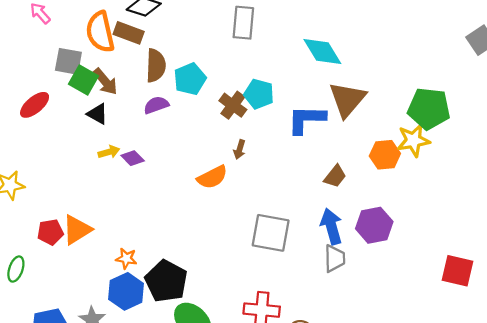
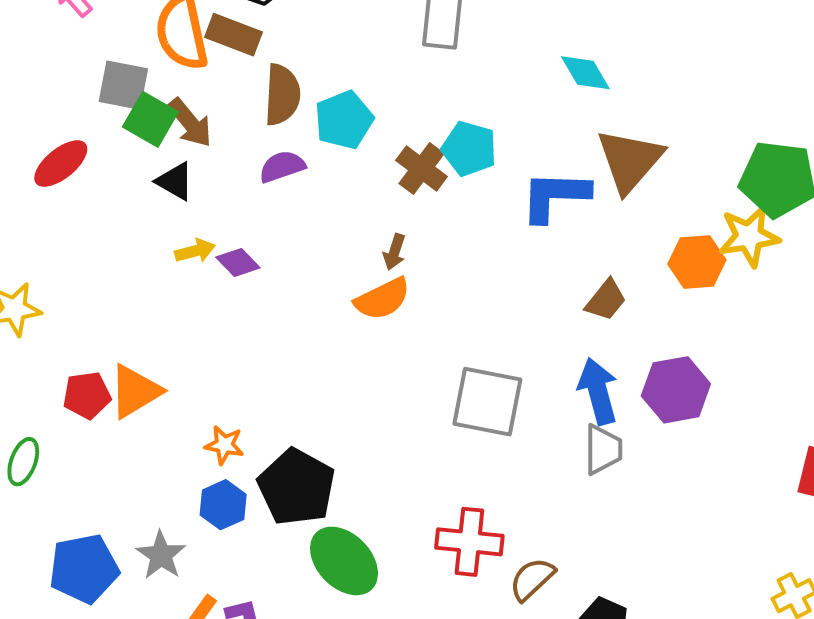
cyan diamond: (322, 51) -> (585, 73), size x0.7
brown arrow: (240, 150) -> (394, 252), moved
blue hexagon: (126, 291) -> (223, 505), size x0.7

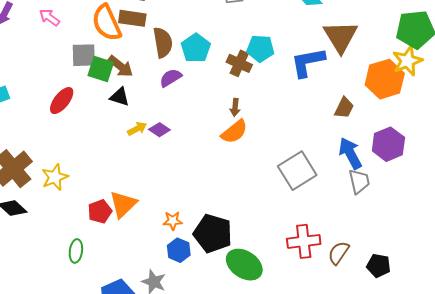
orange hexagon: (697, 262) -> (385, 79), size x1.4
gray square: (487, 402) -> (297, 171), turned -30

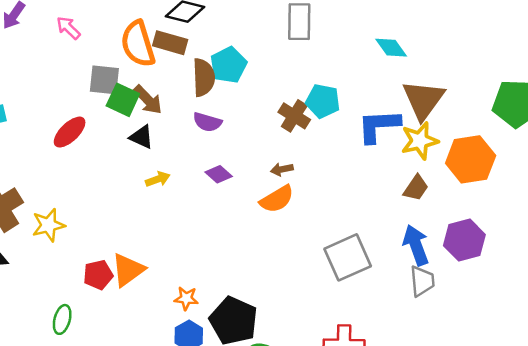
cyan pentagon: (196, 48) -> (228, 65), moved
yellow star: (407, 61) -> (420, 141), moved
purple semicircle: (171, 78) -> (207, 122), turned -140
brown arrow: (235, 107) -> (282, 169), turned 66
purple diamond: (159, 130) -> (219, 174), moved

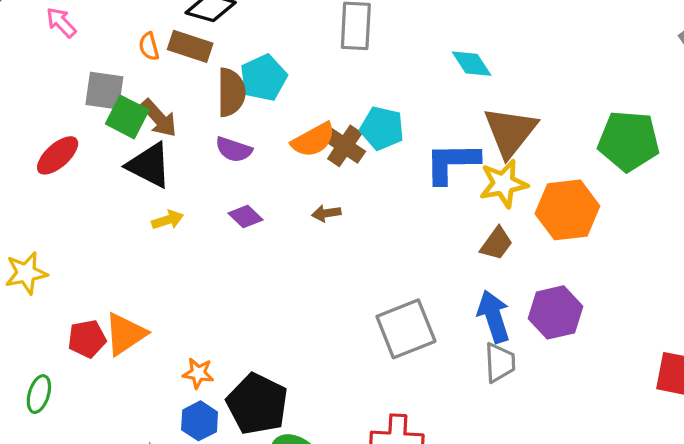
orange semicircle: (138, 44) -> (149, 46), size x0.5
black triangle: (142, 137) -> (149, 165), size x1.5
orange semicircle: (277, 199) -> (313, 140), moved

